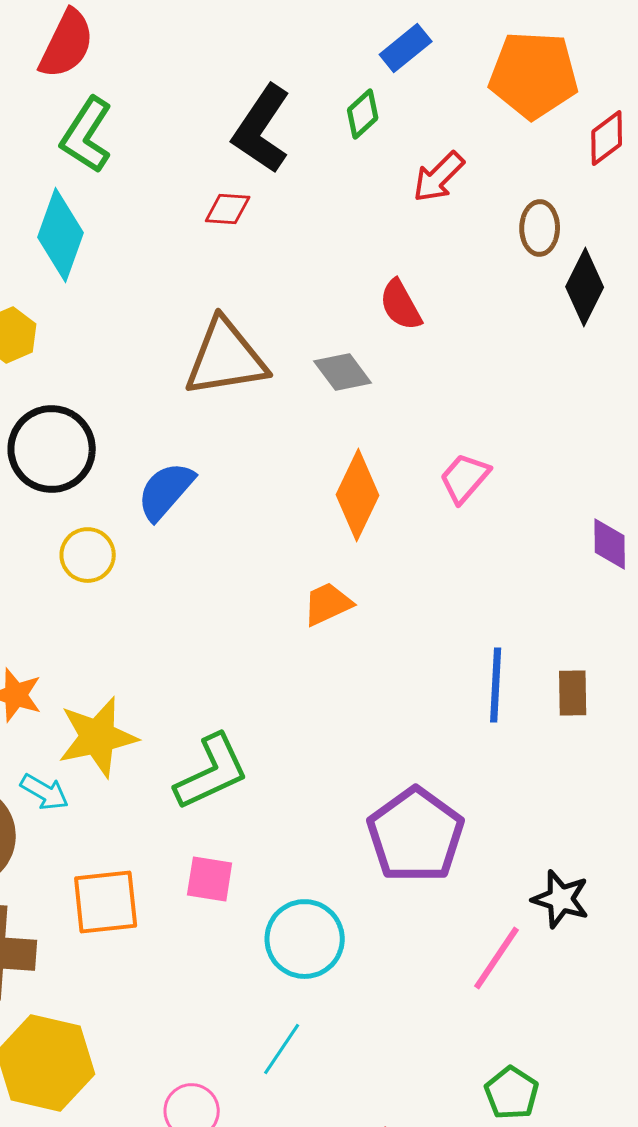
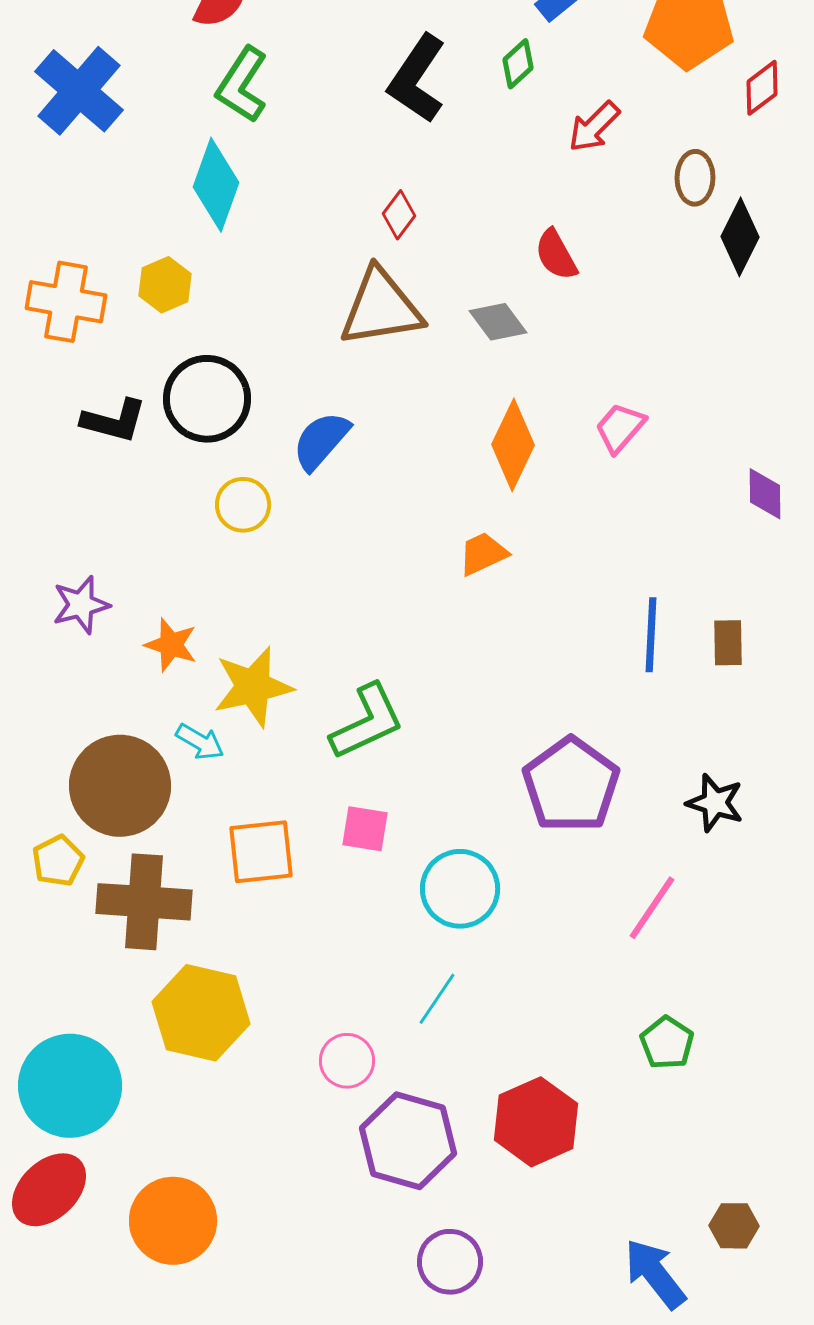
red diamond: (228, 209) -> (399, 215), moved, turned -57
black star: (561, 899) -> (715, 803), moved

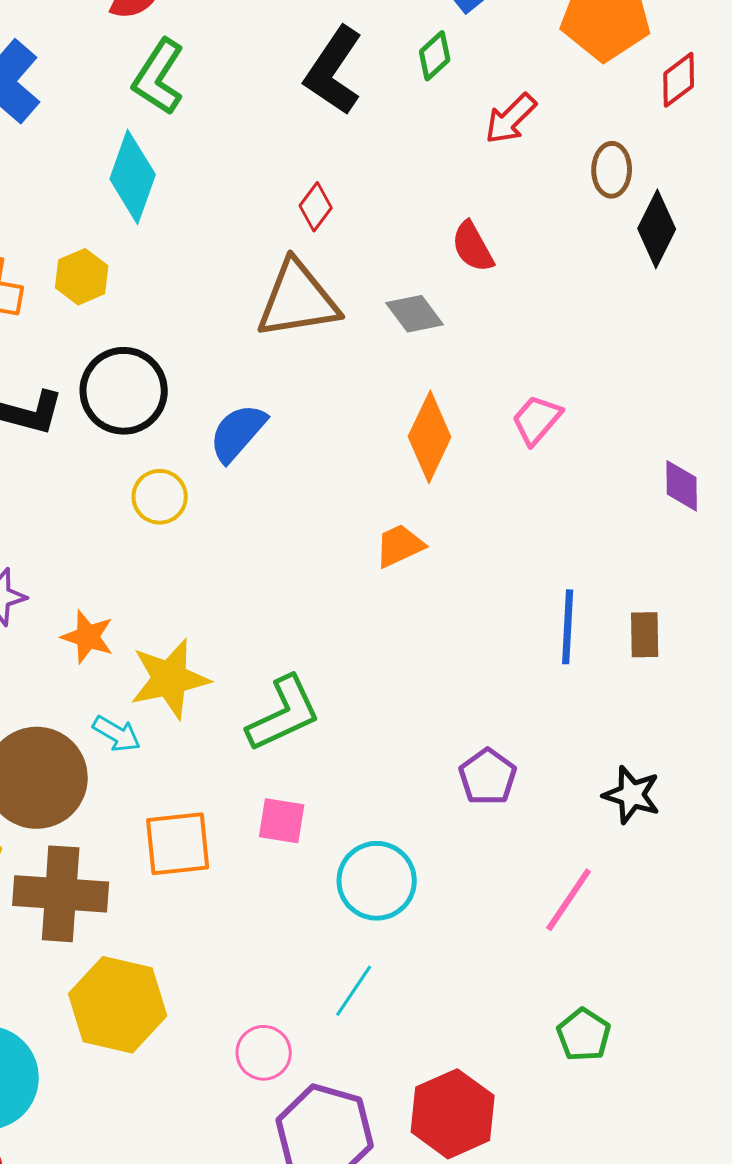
purple pentagon: (571, 785) -> (488, 777), size x0.6

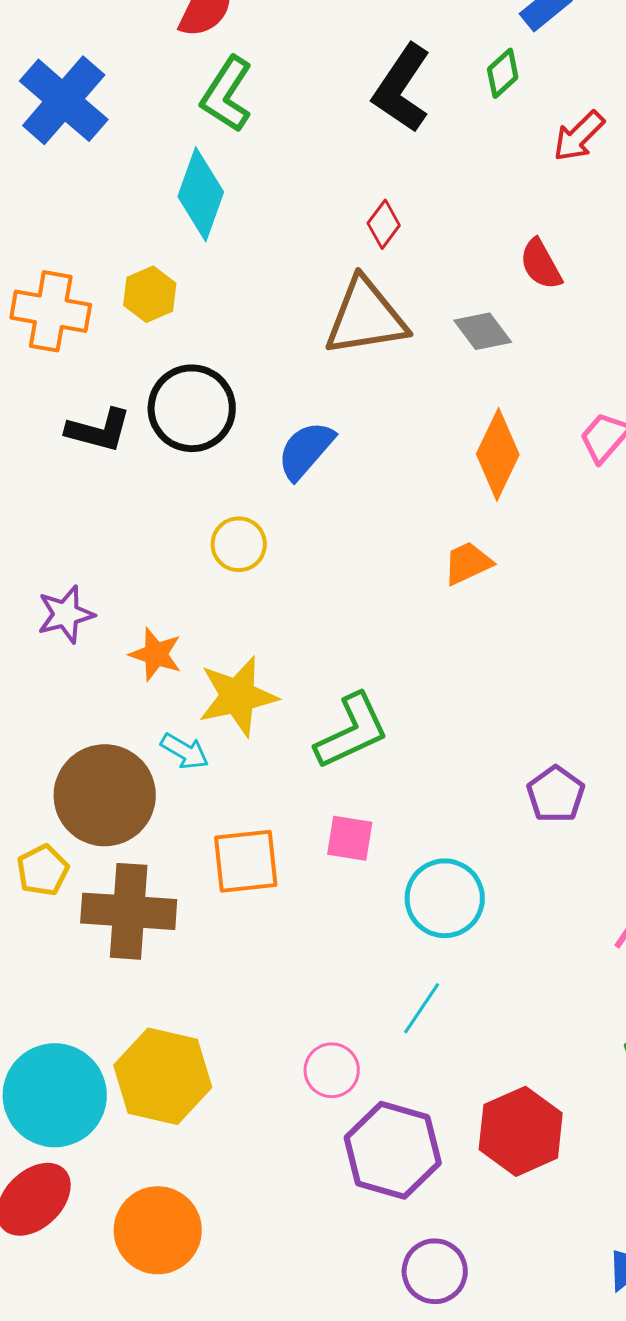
yellow circle: (160, 497) -> (239, 544), moved
yellow hexagon: (118, 1005) -> (163, 1076), moved

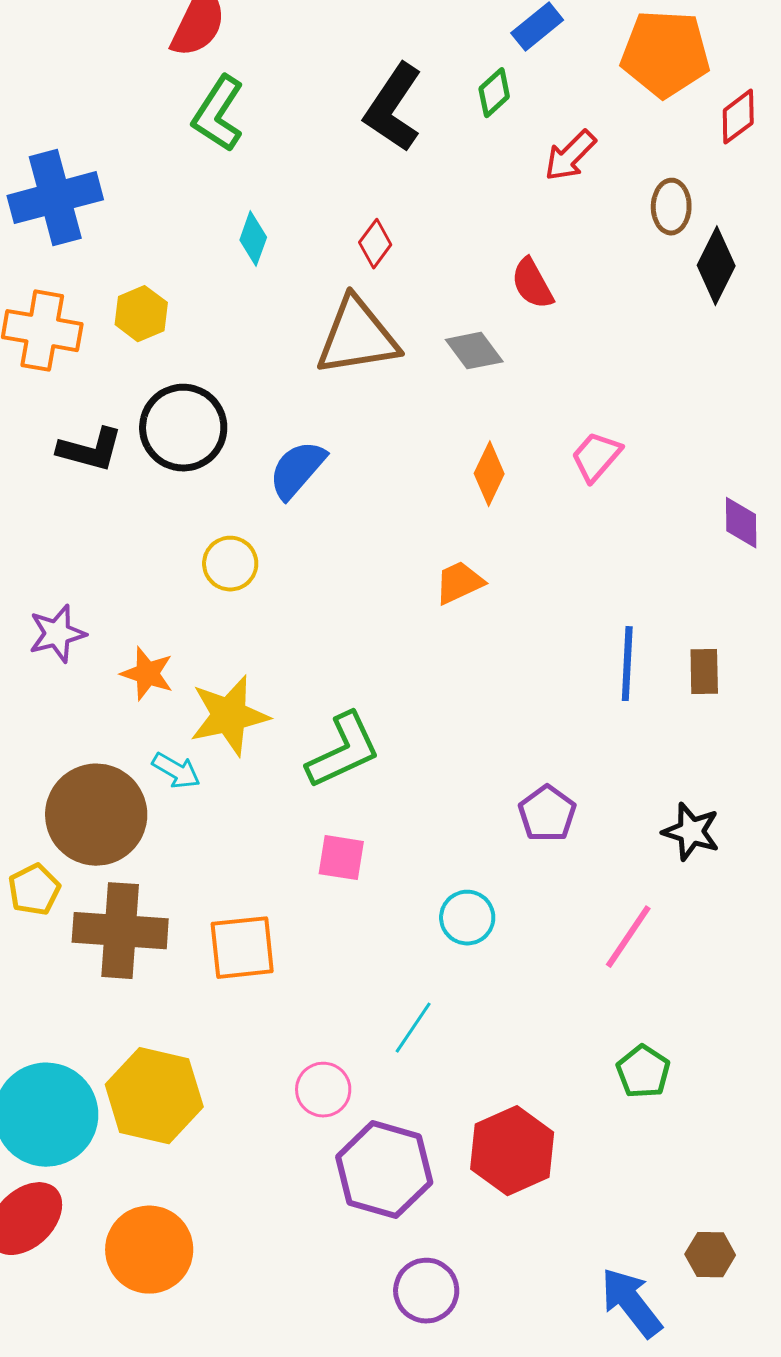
blue cross: (64, 100) -> (55, 198), moved, turned 34
cyan diamond: (201, 194) -> (253, 239), moved, size x0.6
orange diamond: (498, 454) -> (489, 474), size x0.7
orange square: (246, 861) -> (242, 948), moved
cyan circle: (445, 898) -> (467, 918), moved, size x0.7

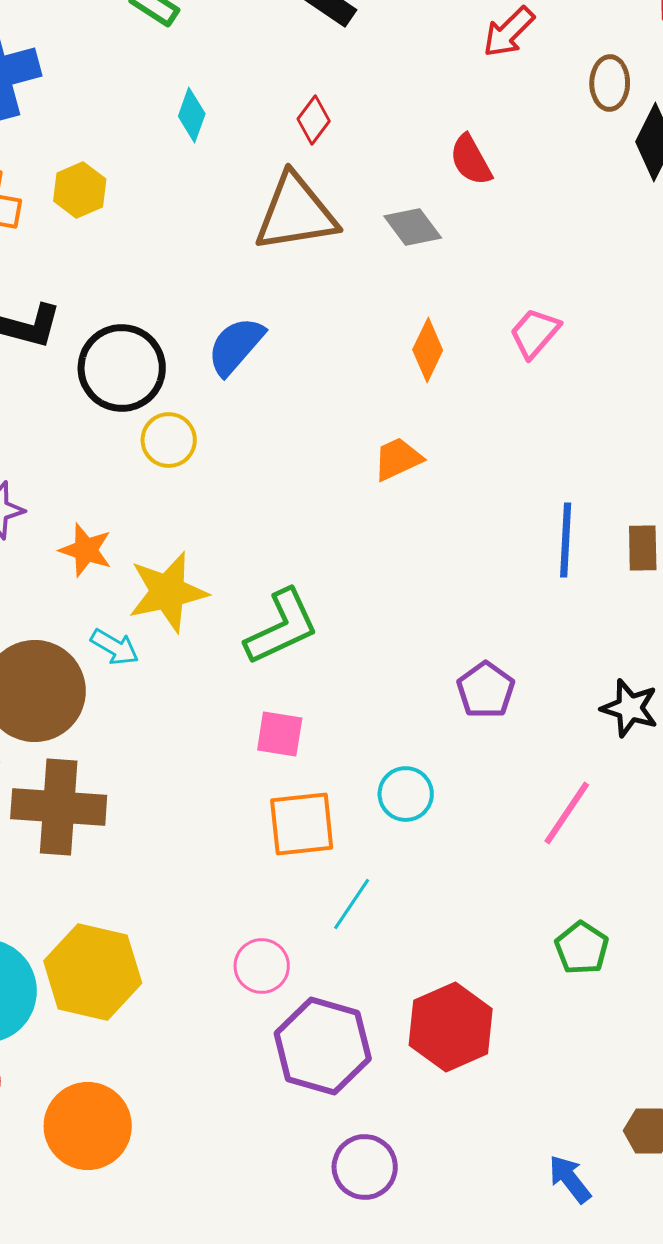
black circle: (183, 428) -> (122, 368), moved
orange square: (242, 948) -> (302, 824), moved
blue arrow: (631, 1303) -> (570, 1179), size x0.7

